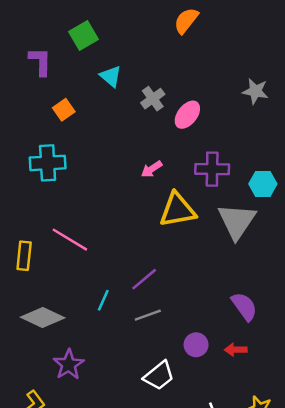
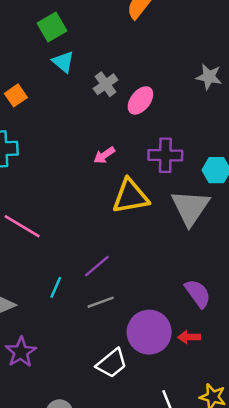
green square: (83, 36) -> (52, 27), moved
purple circle: (196, 345) -> (149, 332), size x1.8

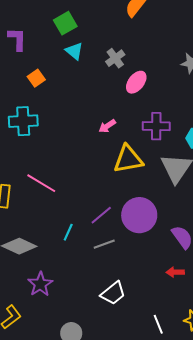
gray cross: (106, 84) -> (115, 58), moved
purple circle: (149, 332) -> (139, 215), moved

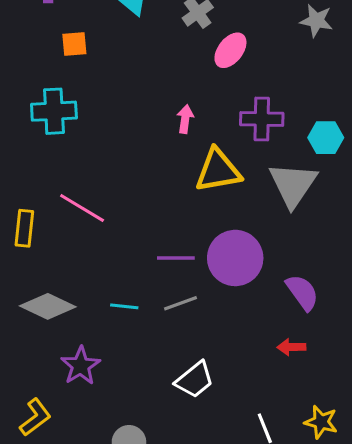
orange square: (36, 78) -> (74, 44), turned 30
pink arrow: (107, 126) -> (185, 119), turned 132
purple line: (101, 215) -> (176, 258), turned 40
cyan line: (68, 232) -> (124, 306), moved, turned 72

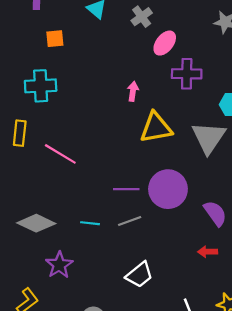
purple cross: (262, 119) -> (187, 74), moved
yellow rectangle: (24, 228) -> (20, 133), moved

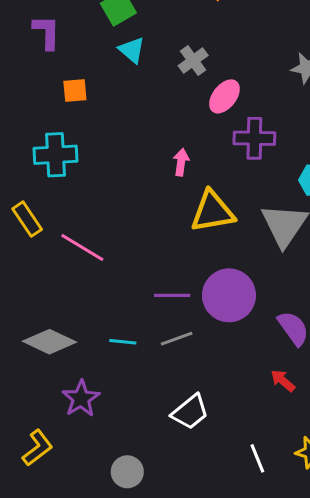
yellow rectangle: (20, 133) -> (27, 219), turned -40
red arrow: (208, 252) -> (283, 381), turned 42

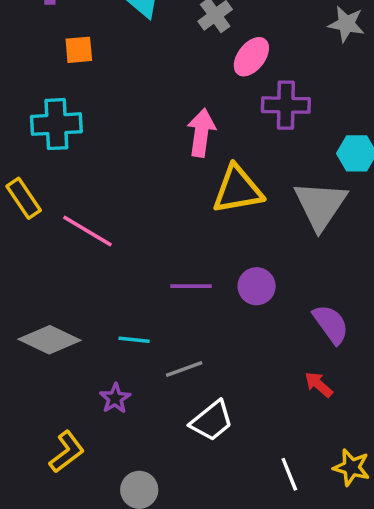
pink arrow: (181, 162) -> (201, 133), size x1.5
purple circle: (229, 295) -> (257, 286), size x0.6
gray line: (177, 339) -> (184, 369), moved
purple star: (81, 399) -> (115, 398), moved, size x0.7
yellow L-shape: (38, 448) -> (67, 452), moved

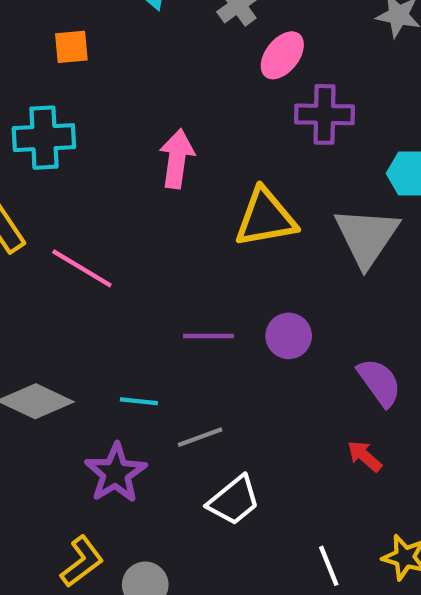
pink arrow: (201, 133) -> (177, 159), moved
purple star: (115, 398) -> (116, 473), size x1.6
yellow L-shape: (67, 452) -> (82, 562), moved

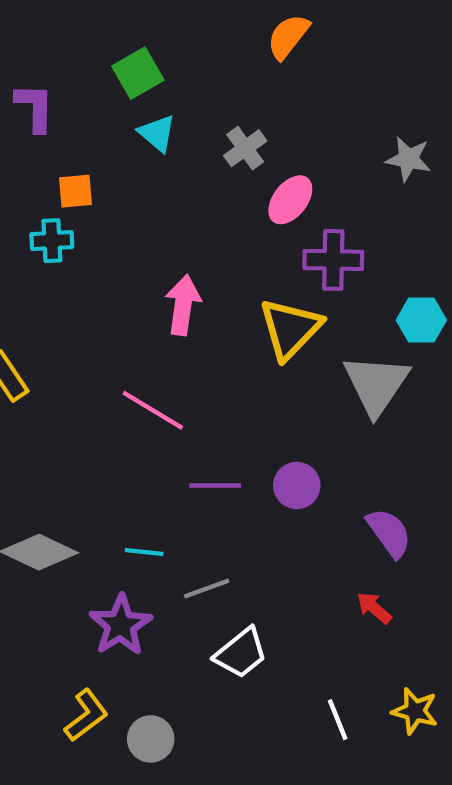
cyan cross: (44, 138) -> (52, 241), moved, size x0.7
yellow triangle: (265, 218) -> (290, 329), moved, turned -36
pink line: (82, 268) -> (153, 410), moved

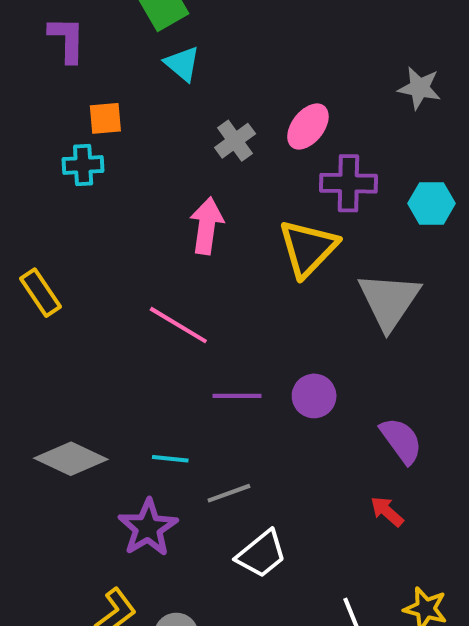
gray cross: (245, 148) -> (235, 141), moved
cyan hexagon: (421, 320) -> (432, 203), moved

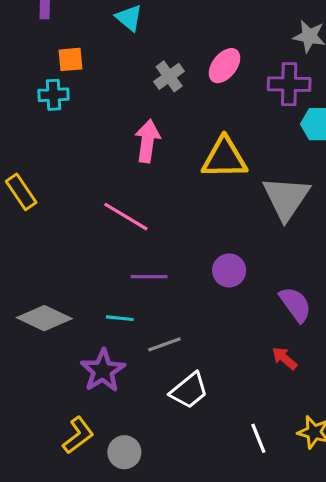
purple cross: (348, 183) -> (289, 84), moved
yellow triangle: (308, 248) -> (224, 158), turned 45
purple line: (237, 396) -> (149, 277), moved

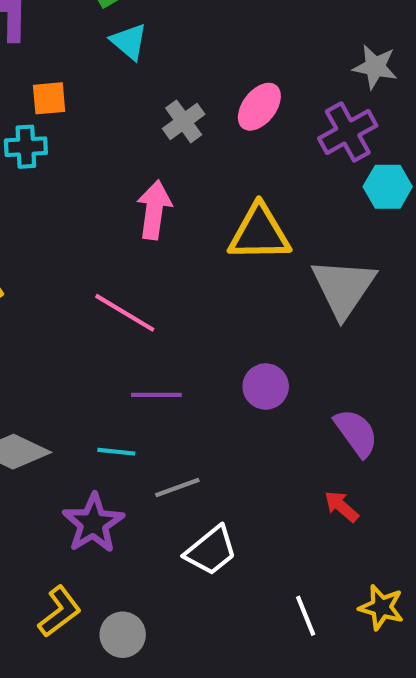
purple cross: (289, 84) -> (348, 132), turned -30

